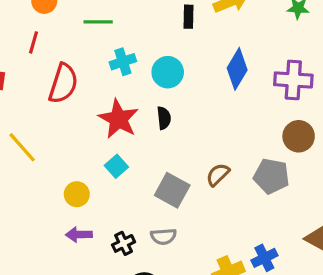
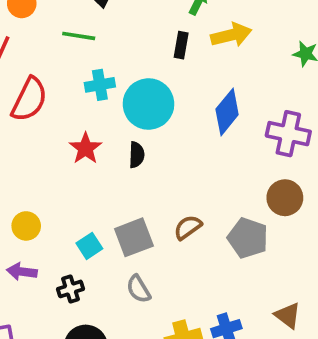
cyan circle: (168, 72) -> (148, 104), size x1.4
red star: (118, 119) -> (85, 148), size x0.7
cyan square: (116, 166) -> (89, 246), moved
gray square: (172, 190) -> (134, 237), turned 32
gray semicircle: (163, 236) -> (138, 289), moved, turned 55

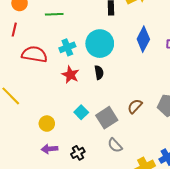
cyan cross: (100, 85) -> (67, 47), moved
red semicircle: (29, 99) -> (34, 54), turned -95
cyan square: (89, 246) -> (81, 112), moved

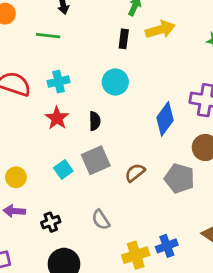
blue diamond: (143, 39) -> (165, 119), moved
cyan circle: (100, 44) -> (115, 82), moved, size x0.7
gray square: (107, 118) -> (96, 160), moved

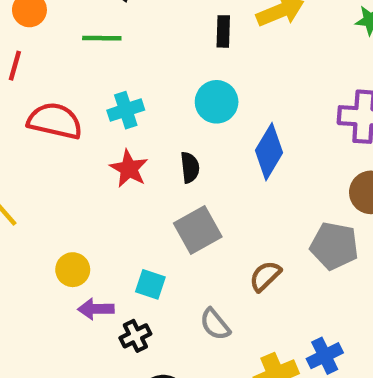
blue diamond: (165, 119) -> (269, 152), moved
cyan square: (63, 169) -> (150, 284), moved, turned -30
brown semicircle: (135, 173) -> (265, 276), moved
purple arrow: (14, 211) -> (96, 309), moved

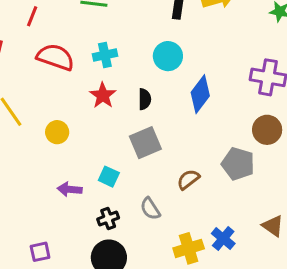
yellow circle: (73, 270) -> (57, 132), moved
black cross: (135, 336) -> (108, 218), moved
blue cross: (325, 356) -> (223, 238), turned -30

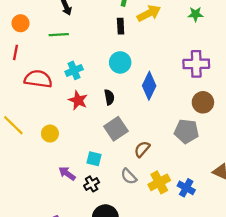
brown semicircle: (188, 179) -> (142, 149), moved
purple arrow: (70, 189) -> (67, 174), turned 42
black cross: (108, 218) -> (92, 184), moved
yellow cross: (189, 248) -> (159, 182), moved

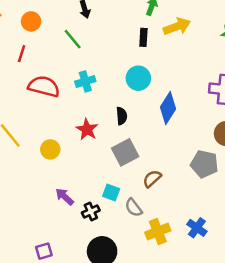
green line: (59, 35) -> (73, 39), turned 48
red star: (78, 100) -> (87, 129), moved
cyan square: (94, 159) -> (111, 193), moved
yellow cross: (159, 182) -> (158, 231), moved

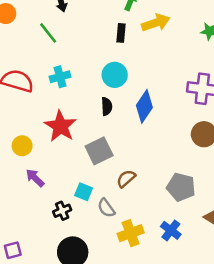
black semicircle: (122, 116) -> (107, 106), moved
red star: (87, 129) -> (60, 126), size x1.4
gray pentagon: (204, 164) -> (181, 187), moved
purple arrow: (65, 197) -> (35, 178), moved

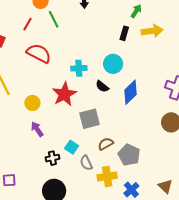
green line: (48, 33) -> (54, 19), moved
cyan cross: (60, 77) -> (79, 68), moved
black semicircle: (107, 106) -> (102, 86), turned 120
gray pentagon: (181, 187) -> (129, 155), moved
yellow cross: (131, 233) -> (107, 176), moved

